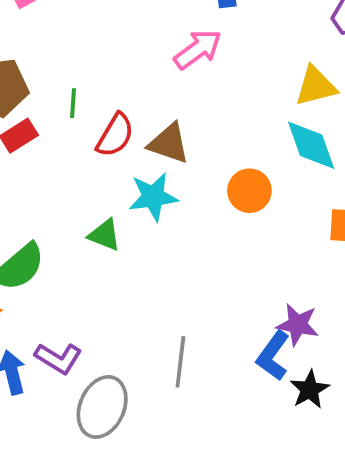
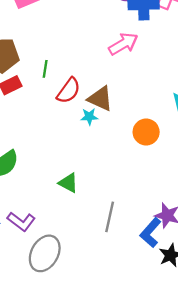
cyan star: (153, 197) -> (89, 117), moved, size x0.6
green triangle: (105, 235) -> (68, 183), moved
gray line: (180, 362) -> (110, 217), moved

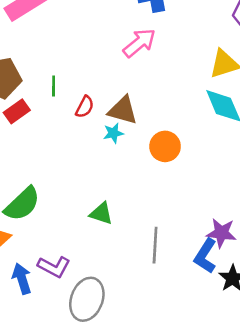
red semicircle: (69, 91) -> (85, 107), size x0.7
orange circle: (146, 132) -> (165, 146), moved

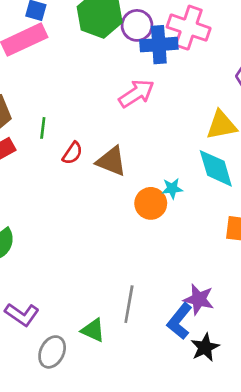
cyan star: (113, 133) -> (172, 189), moved
green triangle: (101, 213) -> (93, 330), moved
gray ellipse: (87, 299) -> (52, 352), size x0.7

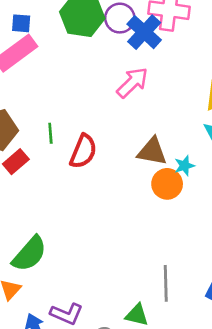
blue cross: (159, 45) -> (144, 32), turned -32
red semicircle: (72, 153) -> (83, 151), size x1.5
brown triangle: (111, 161) -> (152, 151), moved

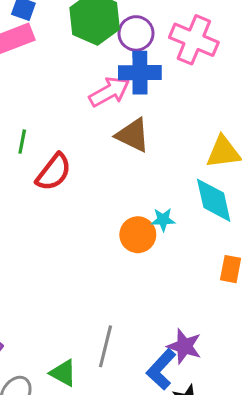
blue cross: (144, 32) -> (140, 73), moved, turned 32
pink arrow: (132, 83) -> (109, 92), moved
brown triangle: (152, 151) -> (133, 135), moved

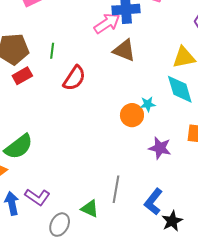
green line: (22, 142) -> (52, 51), moved
purple star: (184, 346) -> (160, 148), moved

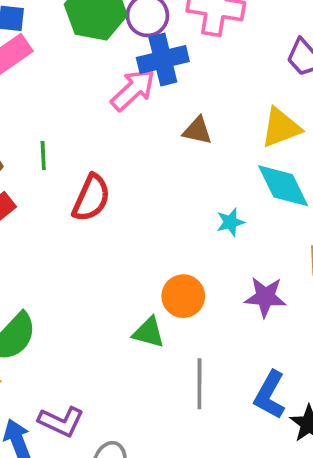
brown triangle: (124, 50) -> (197, 131), moved, size x0.7
orange circle: (132, 115) -> (183, 296), moved
green triangle: (90, 209) -> (149, 332), moved

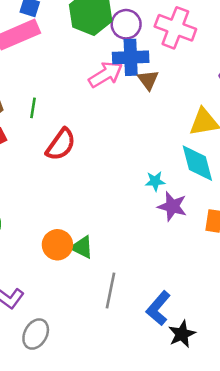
brown triangle: (197, 131) -> (148, 80), moved, turned 30
orange circle: (183, 296) -> (57, 245), moved
purple star: (265, 297) -> (172, 206), moved

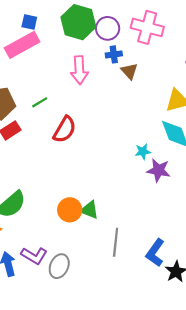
blue cross: (131, 57) -> (114, 54), size x0.6
pink arrow: (106, 74) -> (79, 70), moved, turned 124
green line: (33, 108) -> (40, 102), turned 56
gray ellipse: (36, 334) -> (59, 266), moved

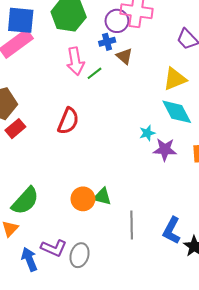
blue square: (29, 22) -> (21, 20), size x1.8
purple circle: (108, 28) -> (117, 21), moved
green line: (40, 102) -> (94, 73), moved

